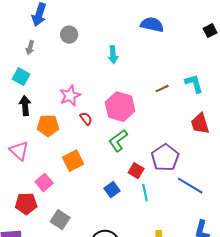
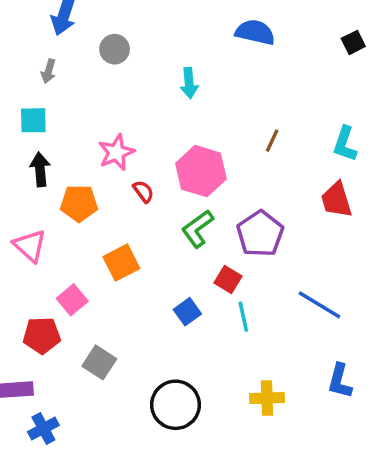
cyan square: (21, 77) -> (33, 120), turned -30
cyan L-shape: (194, 84) -> (345, 144), moved, turned -145
brown line: (162, 89) -> (272, 141), turned -40
purple pentagon: (165, 158) -> (260, 234), moved

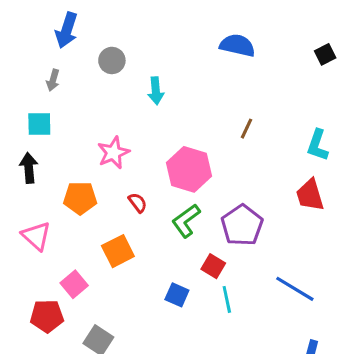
cyan arrow: (189, 83) -> (156, 91), moved
brown line: (272, 141) -> (246, 129), moved
black arrow: (40, 169) -> (29, 168), moved
red semicircle: (143, 191) -> (138, 203), moved
blue square: (187, 312) -> (177, 295), turned -30

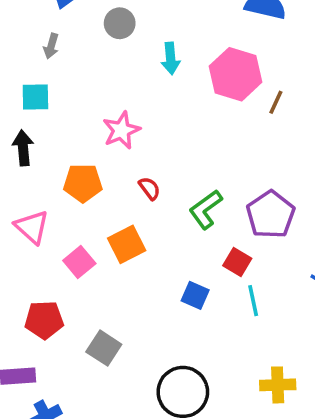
pink hexagon: (189, 169) -> (236, 74), moved
pink square: (74, 284) -> (79, 262), moved

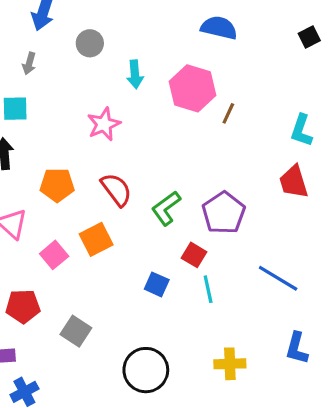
pink star: (121, 130) -> (104, 124), moved
red semicircle: (149, 188) -> (116, 190), size x1.6

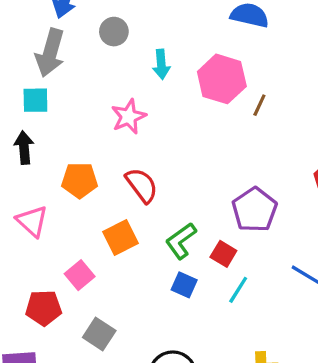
gray arrow: (29, 64) -> (50, 53), size x2.0
green L-shape: (166, 208) -> (181, 241), moved
pink square: (54, 255) -> (80, 275), moved
cyan line: (208, 289) -> (238, 290), turned 44

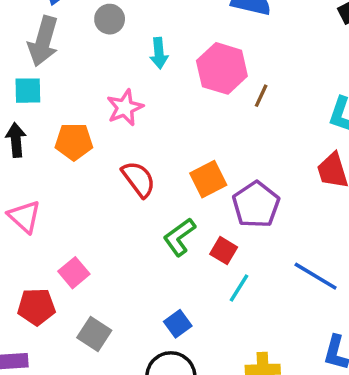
orange pentagon: (80, 180) -> (74, 142), moved
orange square: (120, 238) -> (208, 179), moved
blue square: (184, 285) -> (178, 324), moved, turned 30

